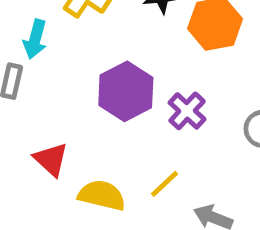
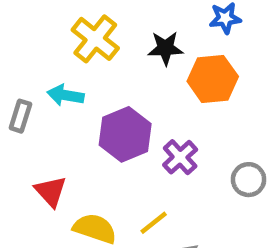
cyan arrow: (35, 39) -> (66, 95), moved, turned 80

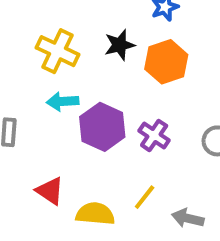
cyan arrow: (66, 95) -> (63, 101), moved

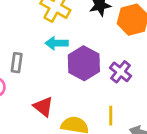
yellow line: (145, 197) -> (111, 116), turned -42

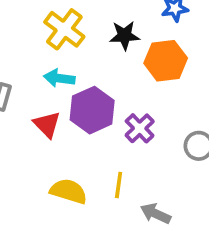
red triangle: (43, 107) -> (47, 124), moved

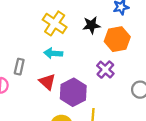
purple hexagon: (92, 110) -> (73, 92), moved
purple cross: (140, 128) -> (105, 70), moved

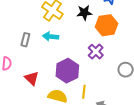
gray rectangle: (19, 67) -> (25, 40), moved
red triangle: (47, 82) -> (32, 78), moved

